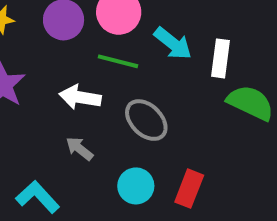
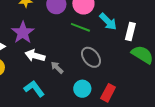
white arrow: (80, 97) -> (35, 56), moved

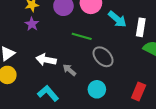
green line: (80, 27) -> (82, 36), moved
purple star: (23, 33) -> (32, 24), moved, size x0.6
red rectangle: (108, 93) -> (139, 91), moved

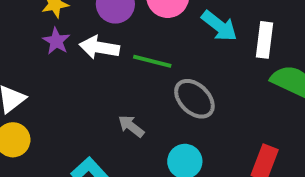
white arrow: (46, 60) -> (99, 47), moved

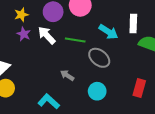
cyan arrow: (219, 26) -> (108, 32), moved
white arrow: (99, 47) -> (47, 35), turned 42

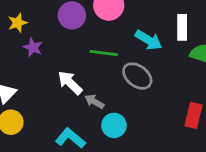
yellow star: (21, 15) -> (18, 23), moved
white arrow: (47, 35) -> (70, 83), moved
cyan circle: (97, 91) -> (114, 125), moved

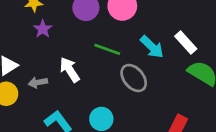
white rectangle: (182, 27) -> (186, 42), turned -55
gray arrow: (94, 102) -> (38, 82), moved, turned -54

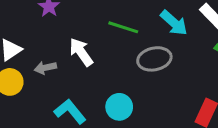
gray ellipse: (134, 78) -> (154, 59), turned -60

